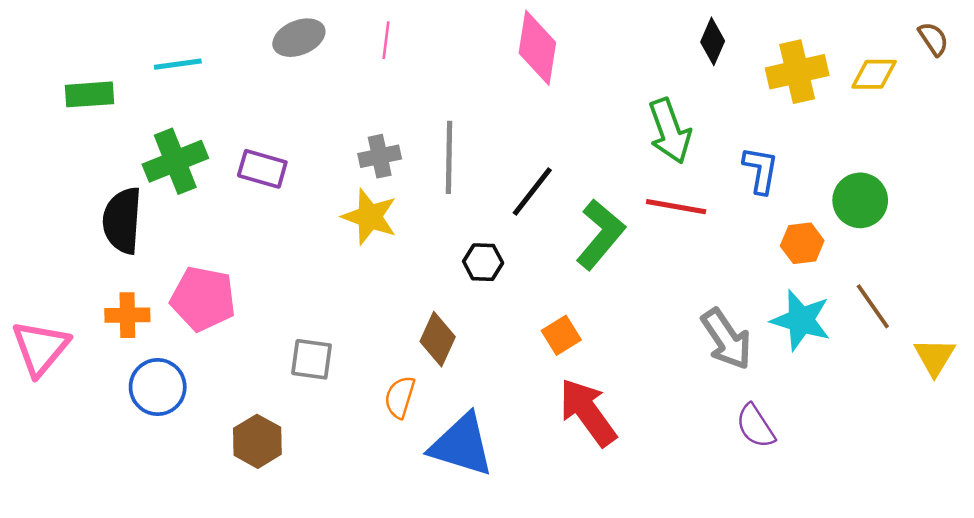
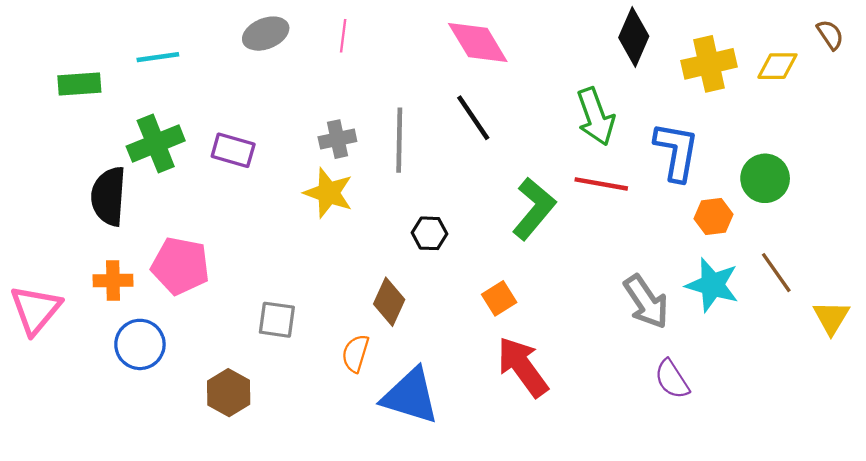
black diamond: (713, 41) -> (634, 37), size x1.4
pink diamond: (537, 48) -> (478, 43), turned -40
blue L-shape: (761, 170) -> (676, 151), size x1.4
black line: (532, 192) -> (473, 118), moved, turned -72

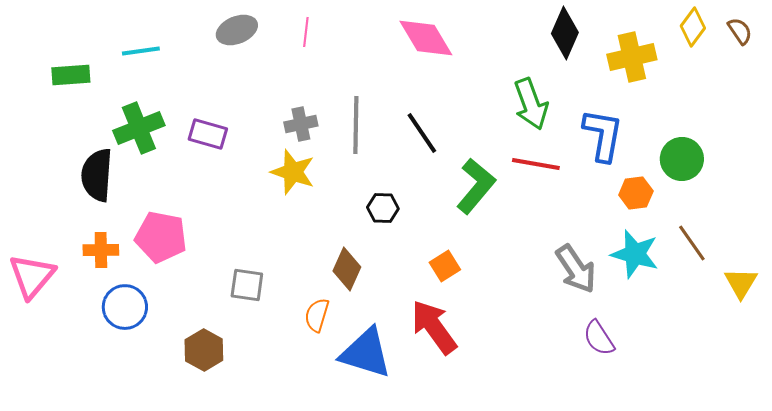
yellow diamond: (777, 66) -> (693, 27), moved, turned -54
black line: (473, 118) -> (422, 133), moved
red arrow: (523, 367) -> (434, 327), moved

